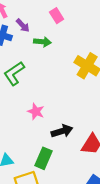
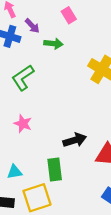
pink star: (36, 111) -> (23, 124), moved
green rectangle: (43, 158) -> (55, 169), turned -30

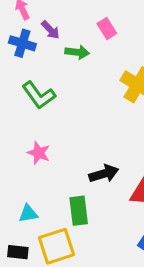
pink rectangle: (69, 15) -> (107, 28), moved
green L-shape: (23, 78) -> (39, 95), turned -92

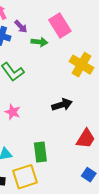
pink rectangle: (107, 28) -> (60, 26), size x1.6
black arrow: (104, 174) -> (62, 105), moved

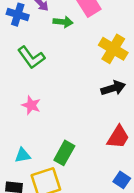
black arrow: (62, 105) -> (113, 88), moved
green rectangle: (40, 152) -> (64, 153), turned 36

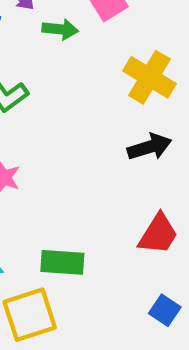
green rectangle: (64, 153) -> (62, 262), turned 65

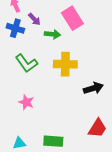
yellow cross: (150, 77) -> (65, 64), moved, turned -30

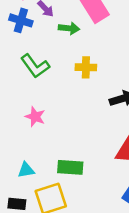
yellow cross: (65, 64) -> (86, 67), size x0.7

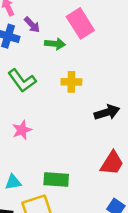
pink star: (35, 117) -> (22, 130), turned 30

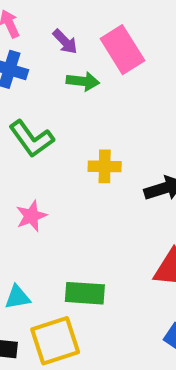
purple arrow: (32, 25) -> (65, 42), moved
yellow cross: (71, 82) -> (105, 166), moved

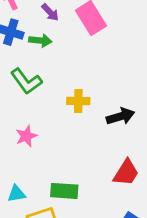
green arrow: (83, 81) -> (40, 40), moved

